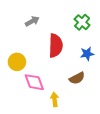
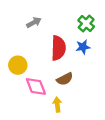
blue star: (87, 54) -> (83, 47), moved
brown semicircle: (77, 78) -> (65, 79), moved

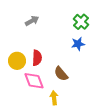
red semicircle: (58, 48) -> (37, 58), moved, size x0.7
brown semicircle: (65, 79) -> (61, 74), turned 77

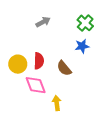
gray arrow: (32, 21) -> (43, 22), moved
brown semicircle: (61, 74) -> (64, 68), moved

